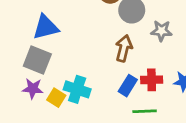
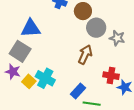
gray star: (161, 31) -> (117, 38), moved
red cross: (152, 80) -> (111, 76), moved
blue rectangle: (128, 86) -> (78, 91), moved

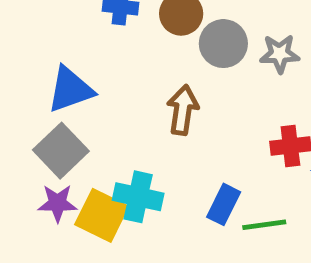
gray square: (20, 51) -> (61, 151), turned 30
brown arrow: (85, 55) -> (183, 110), moved
yellow square: (29, 81) -> (102, 215), size x1.5

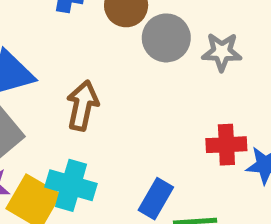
brown arrow: (183, 110) -> (82, 106), moved

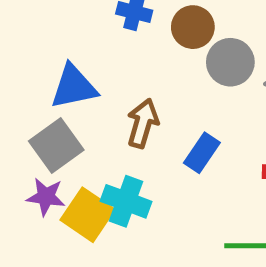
blue rectangle: (156, 199) -> (202, 153), moved

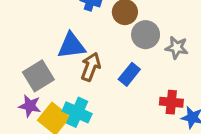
blue triangle: (74, 87) -> (71, 46), moved
blue rectangle: (202, 153) -> (129, 74), moved

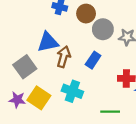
purple star: (30, 106) -> (17, 100), moved
cyan cross: (77, 112) -> (72, 91), moved

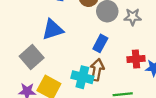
brown arrow: (64, 57) -> (97, 70), moved

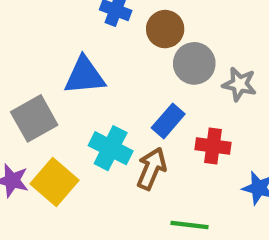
red cross: (136, 59) -> (213, 146), moved
cyan cross: (82, 77) -> (111, 148), moved

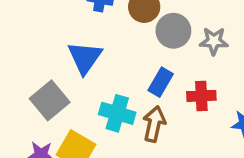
blue triangle: (85, 76) -> (85, 57), turned -39

